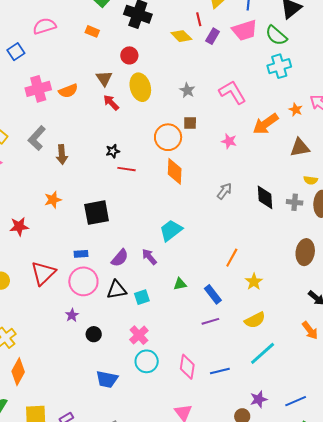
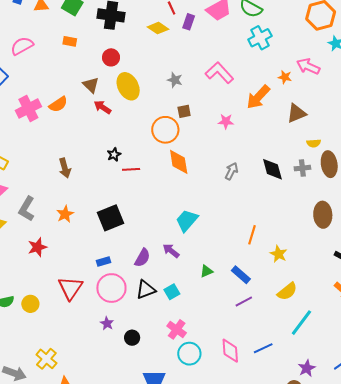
gray L-shape: (37, 138) -> (27, 209), moved

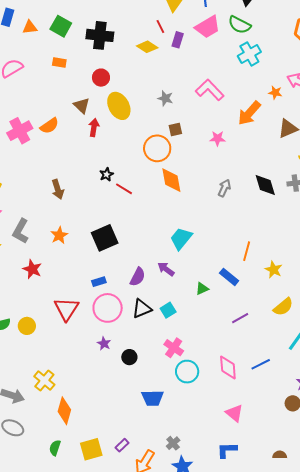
red arrow: (103, 107) -> (94, 127), turned 66
red line: (131, 169) -> (124, 189), turned 36
red star: (37, 247) -> (32, 269), turned -30
blue rectangle: (241, 275) -> (229, 277), moved

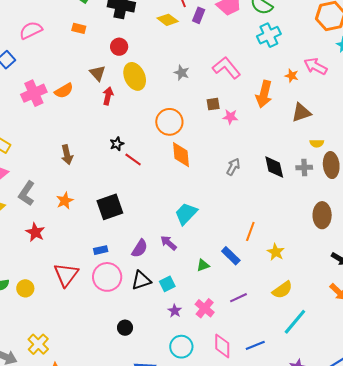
orange arrow: (249, 113) -> (264, 94), turned -32
brown square: (175, 130) -> (213, 104), moved
purple star: (104, 343) -> (175, 311), moved
pink cross: (174, 348) -> (205, 308), moved

